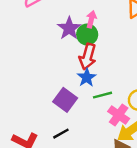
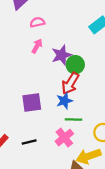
pink arrow: (91, 19) -> (37, 46), moved
purple square: (65, 100) -> (32, 102), moved, turned 30
pink cross: (119, 115) -> (64, 138), moved

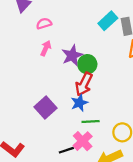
purple square: (32, 102) -> (46, 108), turned -30
black line: (29, 142) -> (66, 150), moved

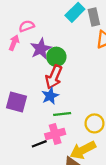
pink semicircle: (44, 24) -> (27, 26), moved
purple square: (46, 108) -> (16, 102), turned -30
pink cross: (83, 141) -> (55, 134), turned 30

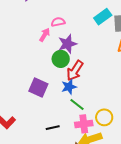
green circle: (56, 57) -> (61, 59), moved
green line: (62, 114) -> (77, 104), turned 35
pink cross: (55, 134) -> (84, 124), moved

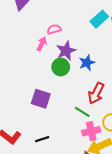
red arrow: (75, 71) -> (96, 93), moved
blue star: (69, 87) -> (87, 63), moved
black line: (53, 128) -> (42, 139), moved

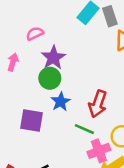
pink arrow: (42, 44) -> (13, 62), moved
blue star: (87, 63) -> (61, 102), moved

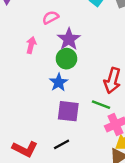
blue star: (61, 102) -> (59, 82), moved
purple square: (31, 120) -> (68, 111), moved

